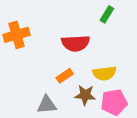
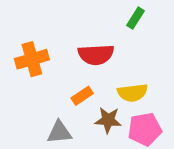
orange cross: (17, 35) -> (32, 59), moved

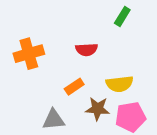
red semicircle: (96, 55) -> (87, 50), size x0.7

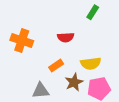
orange cross: (29, 54) -> (22, 40), turned 35
brown star: (98, 109) -> (74, 82), turned -30

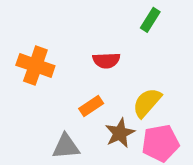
yellow semicircle: (91, 63) -> (147, 103), turned 138

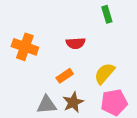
green rectangle: (150, 20) -> (107, 14), turned -49
brown star: (120, 133) -> (73, 102), moved

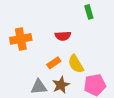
orange cross: (25, 47) -> (21, 39), turned -30
yellow semicircle: (104, 73) -> (76, 64), moved, turned -72

